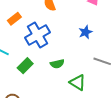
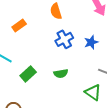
blue cross: (37, 35) -> (64, 39), moved, size x0.7
green triangle: (78, 82) -> (93, 92), moved

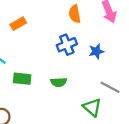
orange semicircle: (56, 11) -> (75, 14), moved
green rectangle: (28, 74) -> (22, 79), turned 42

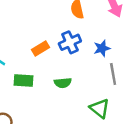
orange rectangle: (18, 24) -> (41, 49), moved
gray line: (110, 87) -> (113, 74), moved, turned 54

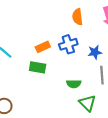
green rectangle: (23, 80) -> (38, 67), moved
green semicircle: (63, 83) -> (74, 84), moved

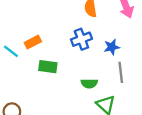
orange rectangle: (43, 47) -> (33, 42), moved

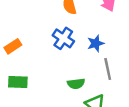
blue cross: (81, 39) -> (63, 38), turned -30
green rectangle: (48, 67) -> (18, 82), moved

